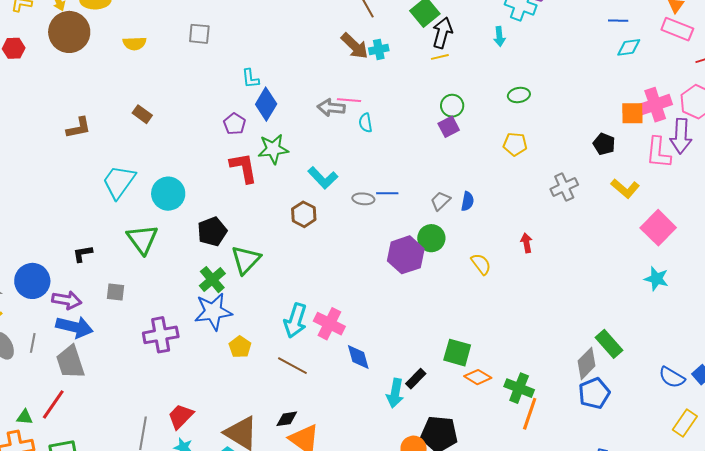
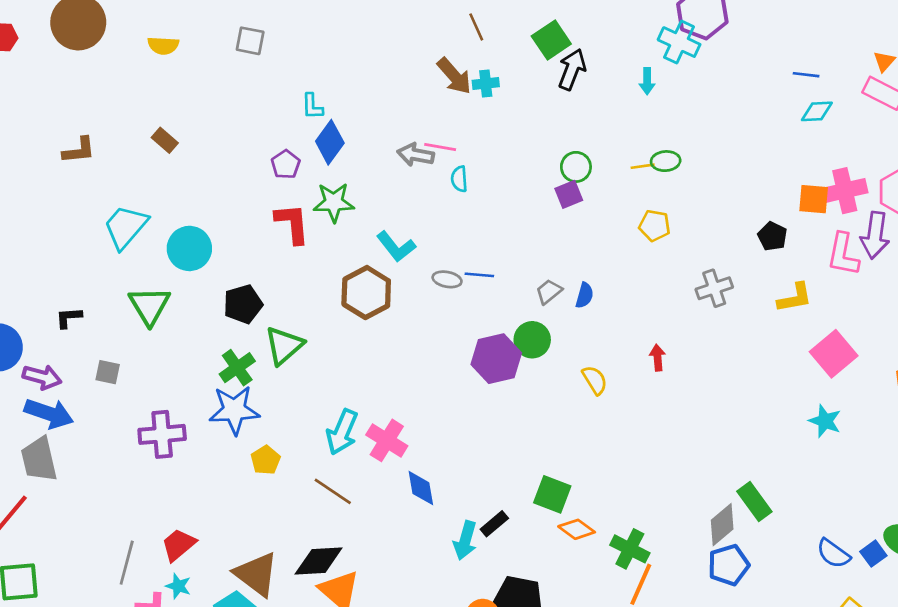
yellow line: (440, 57) -> (643, 166), moved
yellow L-shape: (625, 188) -> (795, 298), turned -56
brown hexagon: (304, 214) -> (366, 293), size x1.5
black diamond: (287, 419) -> (319, 561), size x1.6

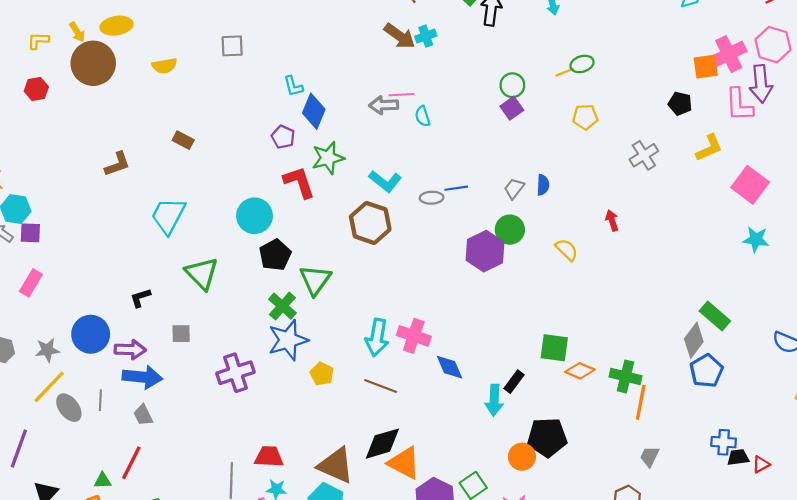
cyan circle: (189, 248) -> (255, 216), moved
gray trapezoid: (39, 459) -> (143, 415), size x0.6
red trapezoid: (179, 545) -> (269, 457), turned 56

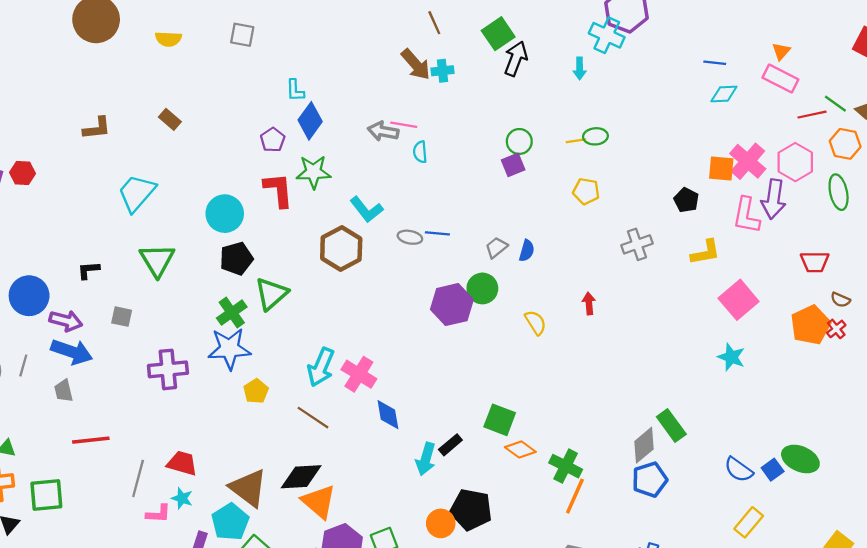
pink cross: (729, 54) -> (748, 161), turned -36
red hexagon: (36, 89) -> (23, 173), moved
red line: (131, 463) -> (91, 440), moved, turned 44

